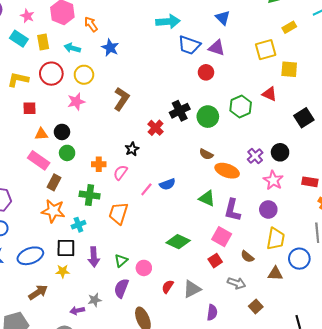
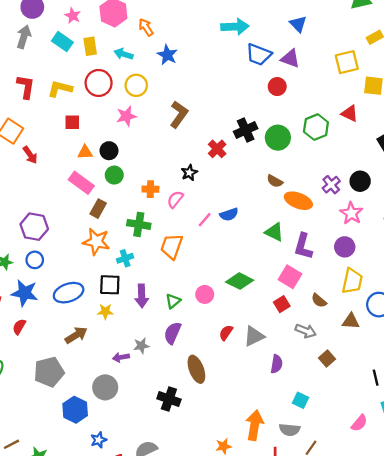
pink circle: (144, 268) -> (205, 294), moved

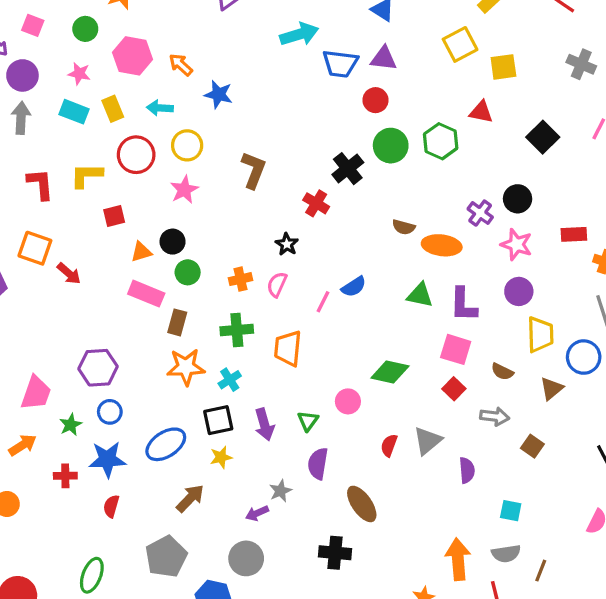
green circle: (278, 138) -> (391, 146), moved
brown triangle: (351, 321) -> (552, 389), turned -30

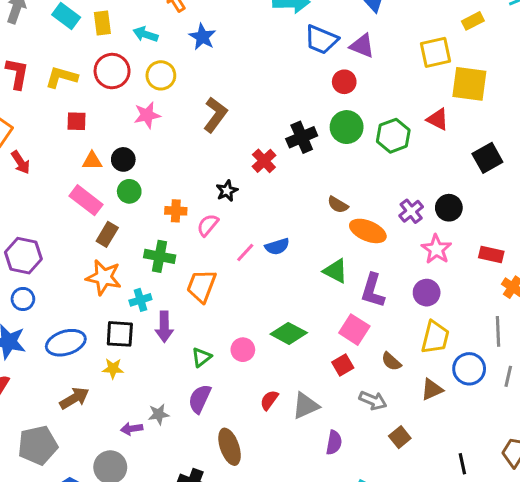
yellow square: (503, 67) -> (469, 84), size x1.4
purple arrow: (264, 424) -> (164, 327), moved

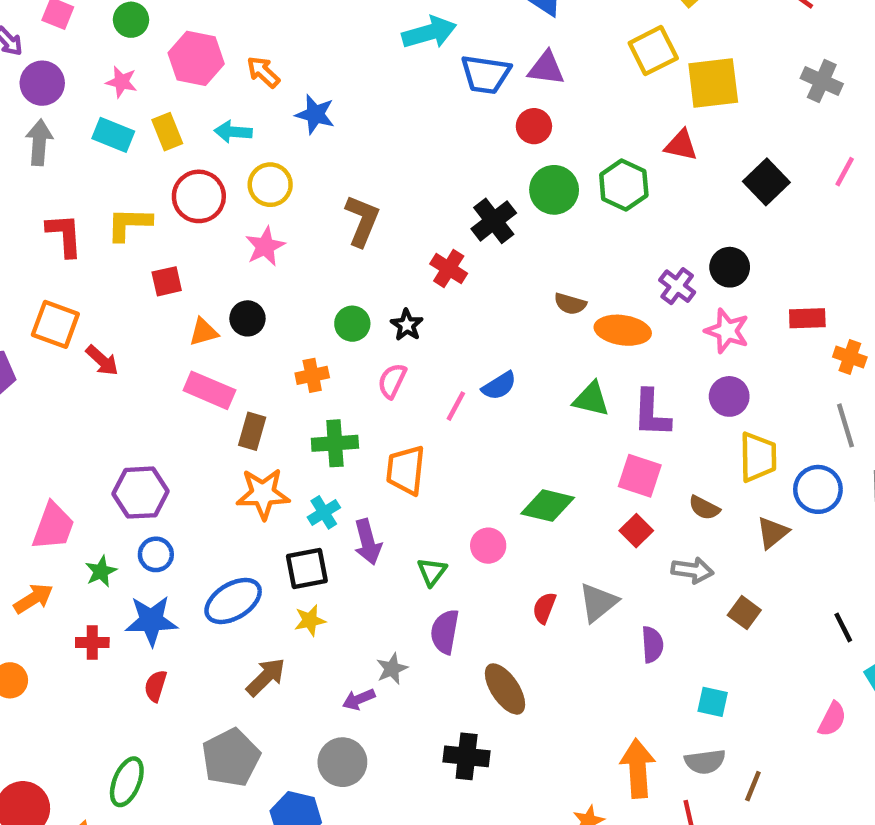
green circle: (129, 191) -> (352, 324), moved
orange cross: (176, 211) -> (312, 375), moved

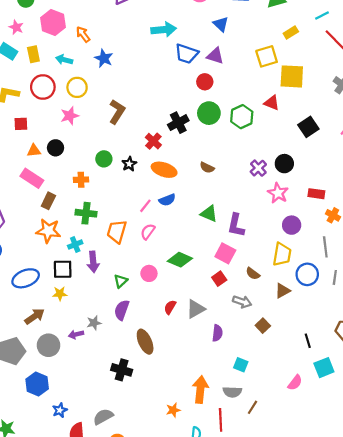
orange ellipse: (623, 330) -> (164, 170), moved
pink semicircle: (392, 381) -> (148, 232), moved
purple circle: (729, 396) -> (292, 225), moved
gray circle: (342, 762) -> (48, 345), moved

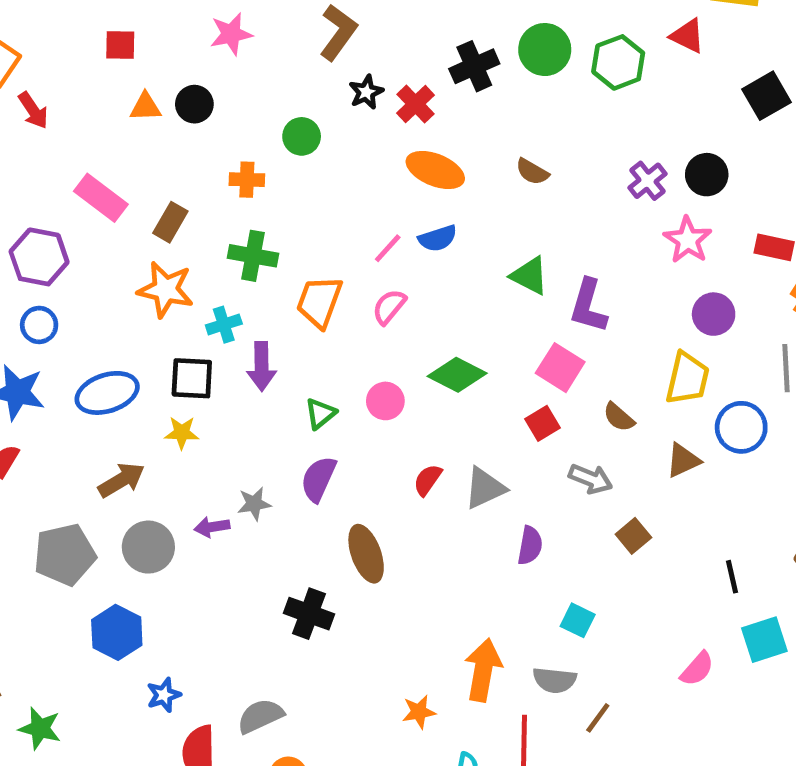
black star: (129, 164) -> (366, 92), moved
pink rectangle: (32, 178) -> (101, 198), moved

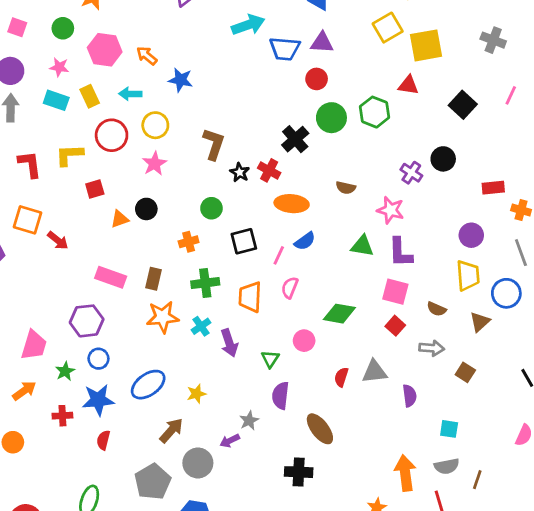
pink star: (688, 240) -> (391, 210), moved
black square: (192, 378) -> (244, 241), moved
gray triangle: (485, 488) -> (374, 372), turned 36

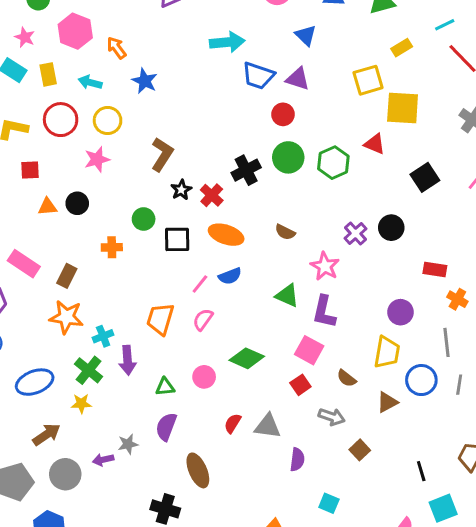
black square: (244, 241) -> (177, 239), moved
green cross: (205, 283) -> (88, 370), moved, turned 32
green triangle: (270, 359) -> (165, 387), turned 36

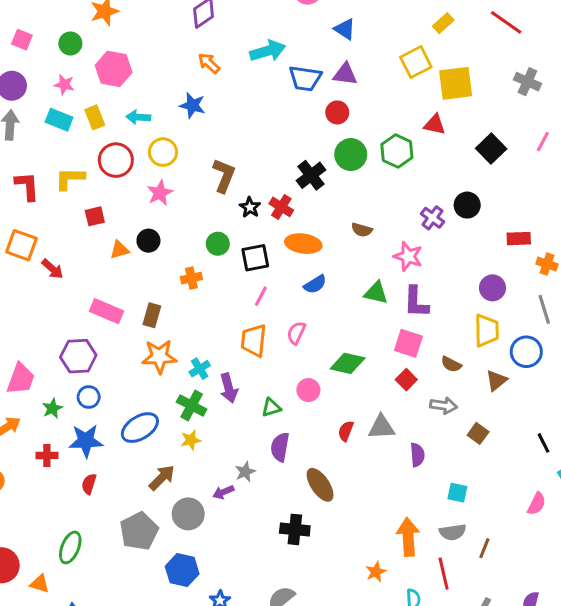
orange arrow: (116, 48) -> (209, 63), moved
pink line: (200, 284) -> (261, 296), moved

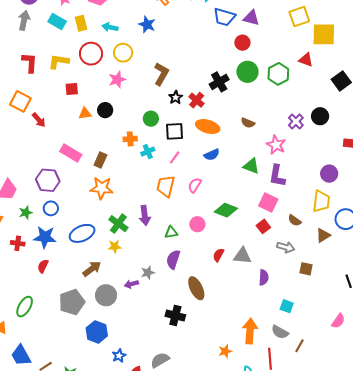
cyan cross: (200, 369) -> (148, 152), moved
brown square: (478, 433) -> (306, 269), turned -32
gray semicircle: (453, 532) -> (280, 332), turned 30

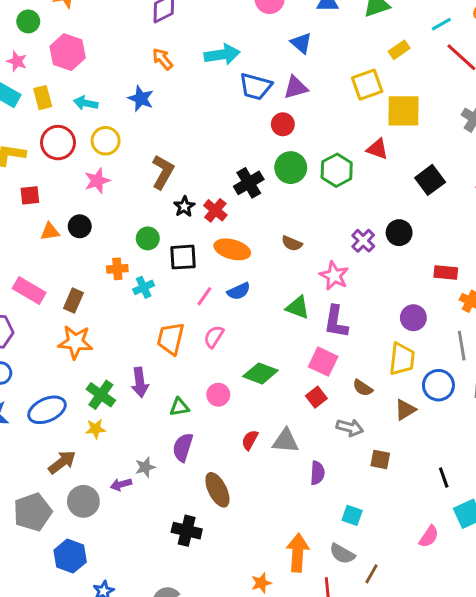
purple triangle: (251, 18) -> (296, 87), turned -30
pink line: (175, 157) -> (204, 296), moved

